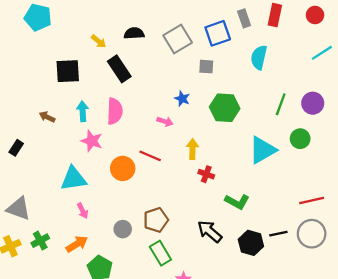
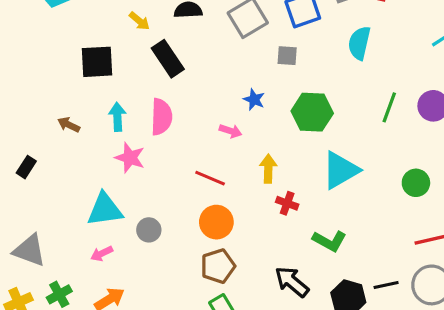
green circle: (300, 139) -> (416, 183), moved
cyan triangle: (262, 150) -> (340, 170), moved
orange circle: (123, 168) -> (216, 222), moved
pink arrow: (83, 211) -> (102, 254), moved, turned 91
gray circle: (123, 229) -> (149, 230), moved

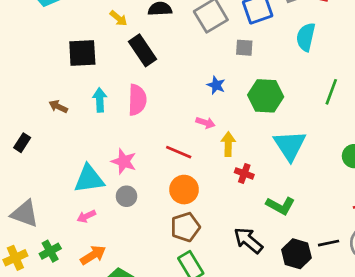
pink arrow: (231, 131) -> (205, 123), moved
pink star: (130, 158) -> (124, 161), moved
cyan triangle: (340, 170) -> (290, 145), turned -33

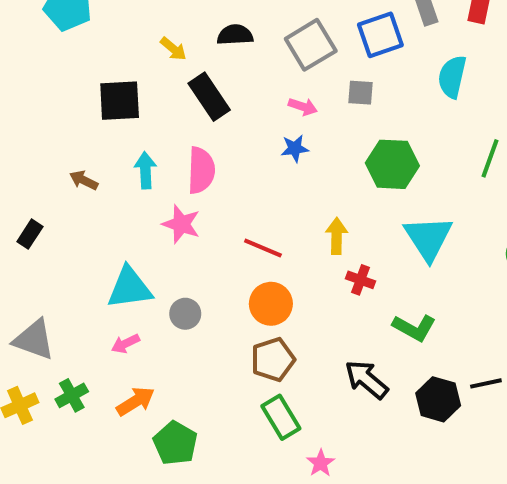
blue star: (216, 85) -> (295, 148), moved, turned -30
pink arrow: (205, 123) -> (303, 107), moved
pink star: (124, 161) -> (181, 224), moved

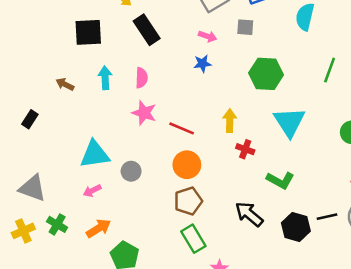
pink semicircle: (201, 170) -> (141, 78), size x0.7
pink star: (181, 224) -> (144, 113), moved
green cross: (72, 395) -> (57, 224), turned -30

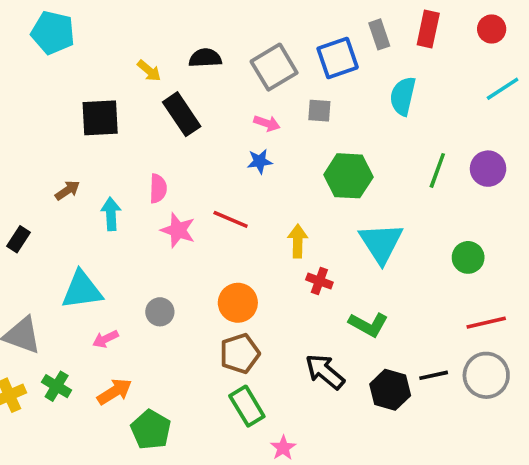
cyan arrow: (105, 78) -> (111, 214), moved
pink semicircle: (141, 78) -> (158, 189), moved
brown arrow: (65, 84) -> (67, 190), turned 120
red line: (182, 128) -> (231, 219), moved
cyan triangle: (95, 154) -> (82, 290), moved

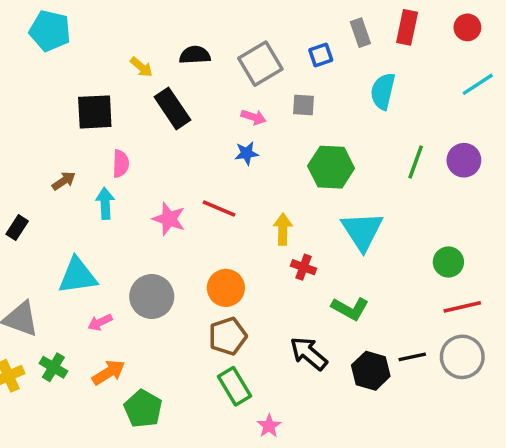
blue square: (338, 58) -> (321, 55), size x0.6
pink semicircle: (158, 189) -> (121, 164), moved
green circle: (468, 257) -> (448, 262), moved
gray circle: (160, 312) -> (152, 297), size x1.6

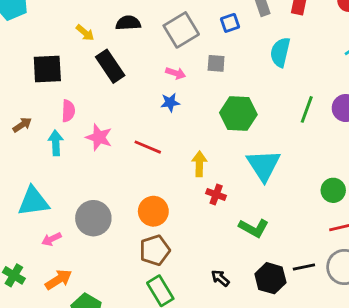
pink star: (169, 219) -> (99, 137), moved
black arrow: (309, 353) -> (220, 278), moved, size x0.6

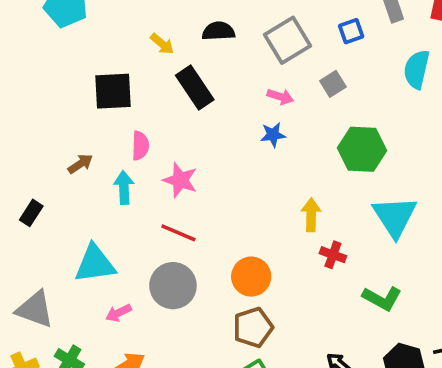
gray square: (216, 63) -> (333, 84), turned -36
red line: (148, 147) -> (178, 233), moved

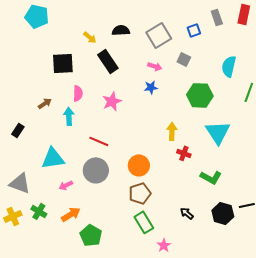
cyan semicircle: (417, 69) -> (229, 66), moved
gray square: (333, 84) -> (184, 59), turned -32
pink star: (180, 180) -> (112, 101), moved, turned 30

